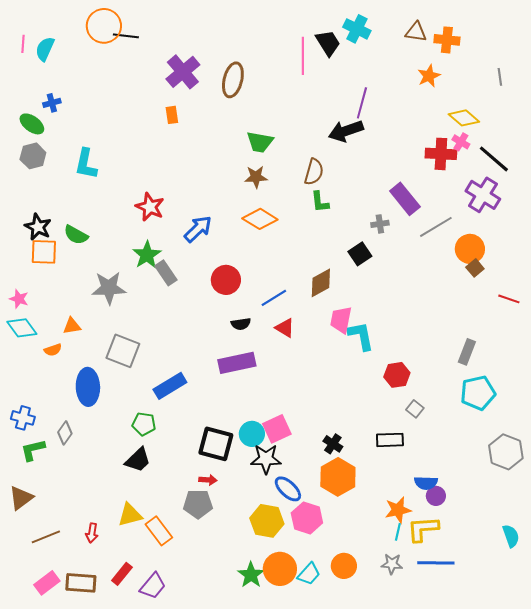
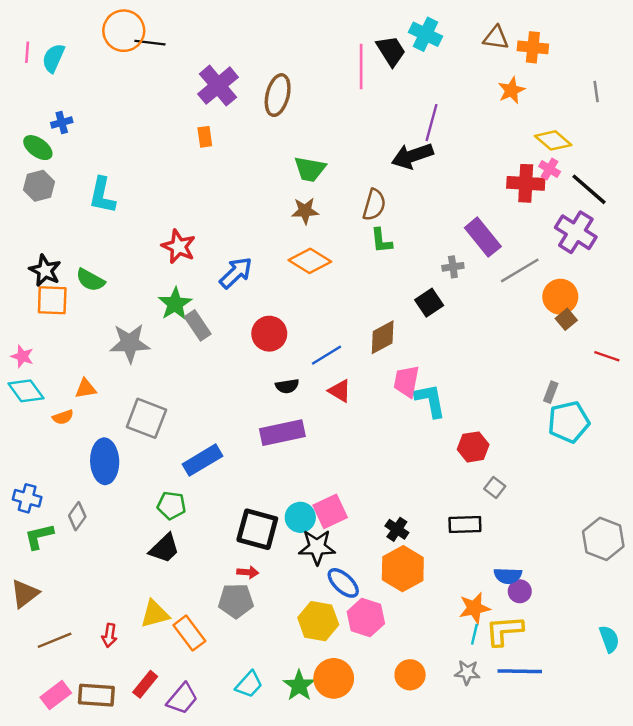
gray rectangle: (467, 352) -> (551, 392), moved, size x0.7
cyan pentagon: (478, 393) -> (569, 422), moved
cyan trapezoid: (309, 574) -> (249, 684), moved

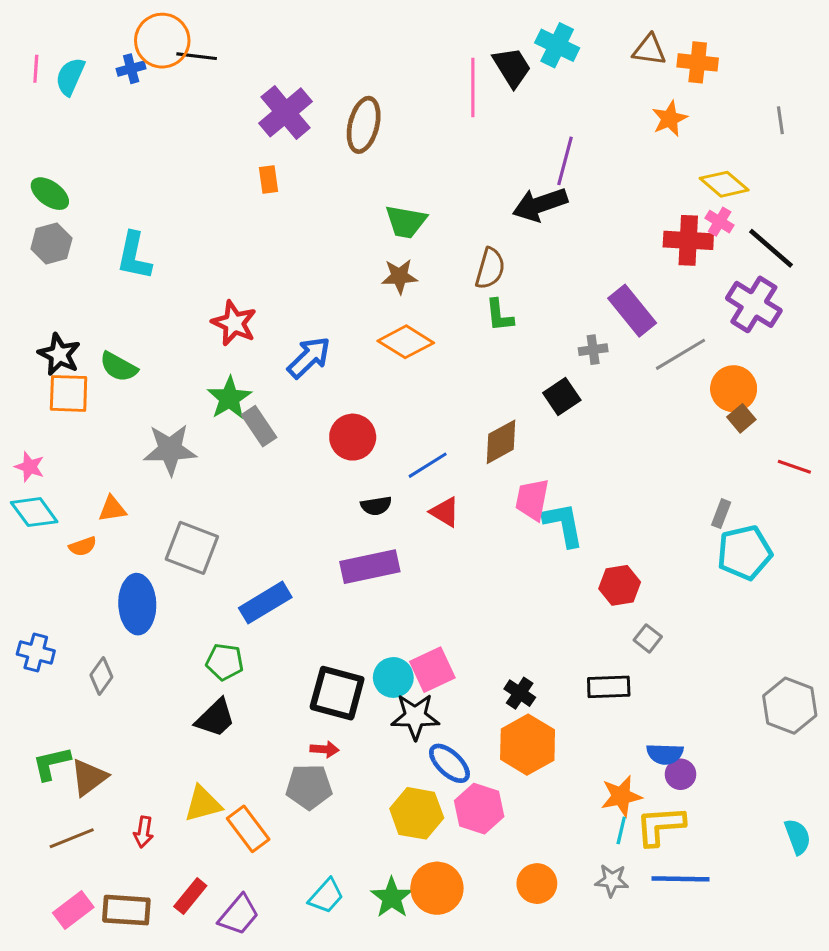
blue cross: (62, 123) -> (131, 69), moved
green L-shape: (39, 536) -> (51, 763), moved
brown triangle: (25, 594) -> (89, 777), moved

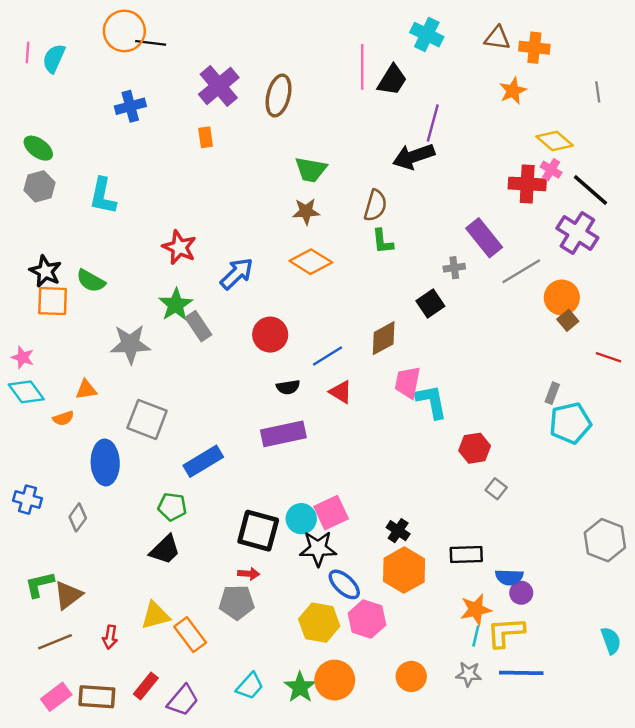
black trapezoid: (512, 67) -> (392, 80), moved, turned 64
blue cross: (131, 69) -> (130, 106), moved, size x1.4
black rectangle: (609, 687) -> (466, 555), moved

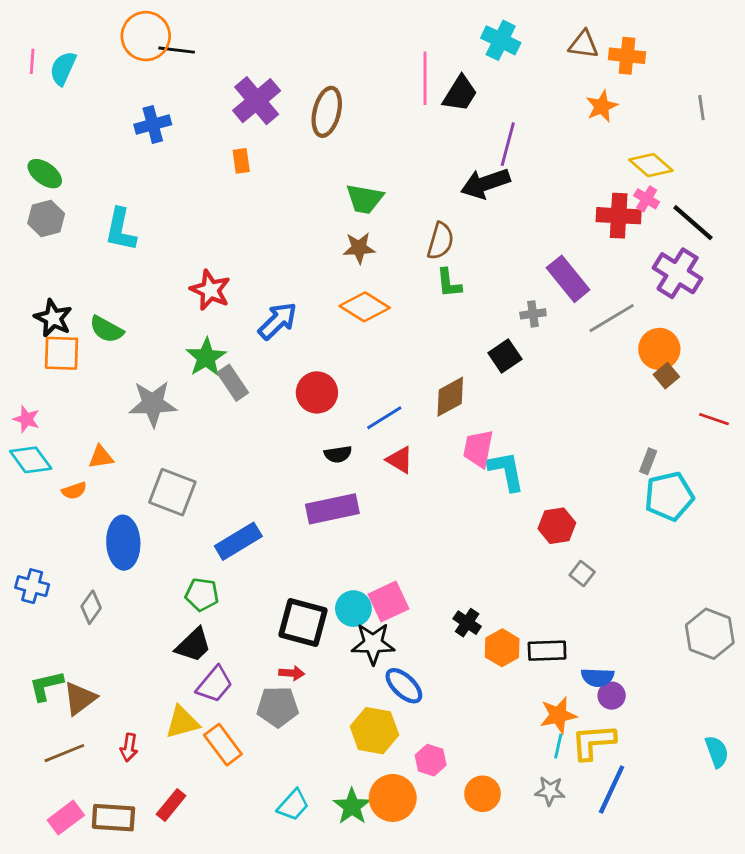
orange hexagon: (404, 570) -> (502, 648), moved, size x0.7
pink hexagon: (367, 619) -> (431, 760), moved, size x0.7
blue line: (521, 673) -> (612, 790), turned -66
purple trapezoid: (183, 700) -> (215, 684), moved

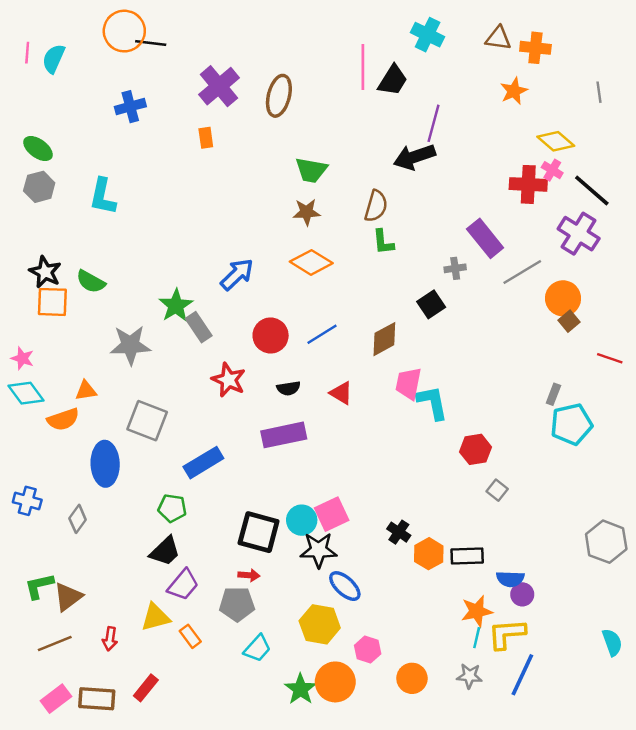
red star: (210, 290) -> (229, 380), moved
blue line: (384, 418) -> (322, 334), moved
orange semicircle: (74, 491) -> (63, 419), size x1.5
orange rectangle: (223, 745) -> (190, 636), size x0.7
cyan trapezoid: (293, 805) -> (257, 648), moved

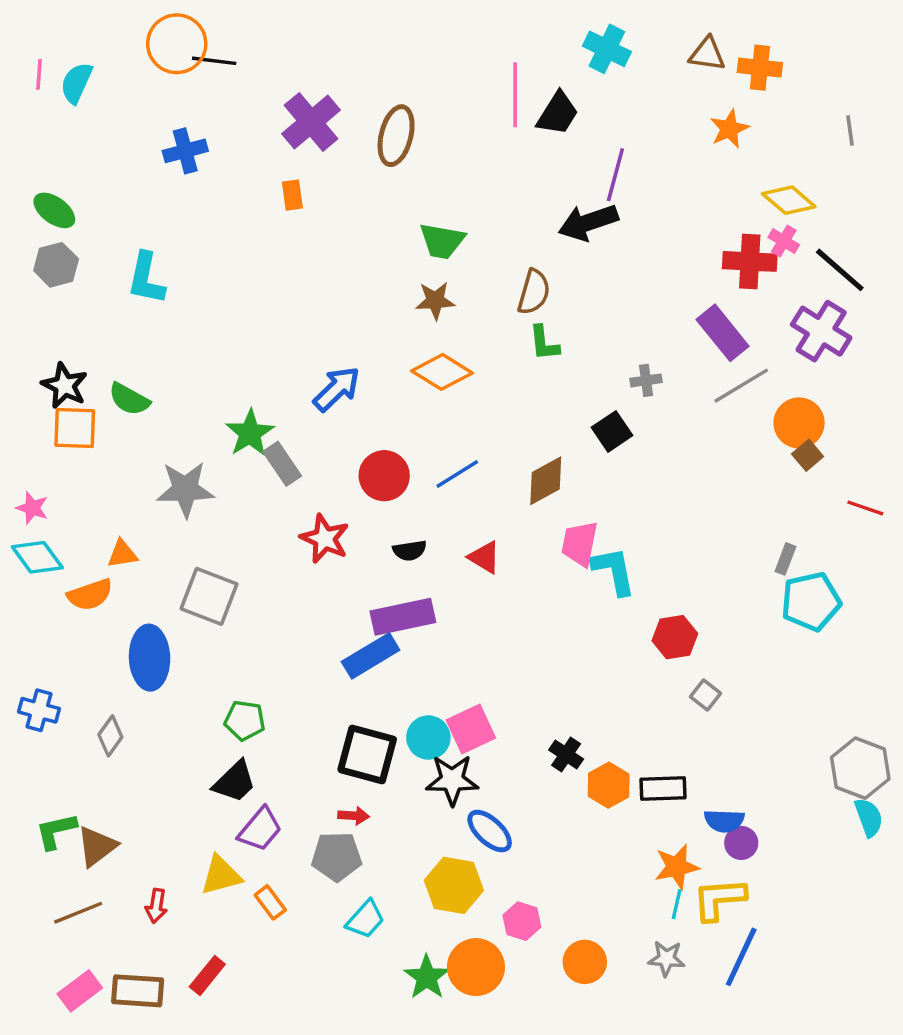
purple rectangle: (485, 238) -> (723, 333), moved
blue rectangle: (203, 463) -> (371, 656), moved
cyan semicircle: (612, 642) -> (869, 817), moved

